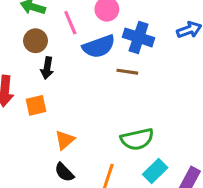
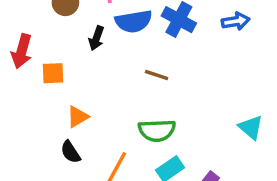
black arrow: (47, 68) -> (96, 38), moved
brown line: (127, 72) -> (157, 75), moved

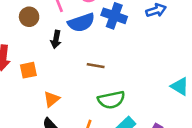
brown line: (157, 75) -> (96, 66), moved

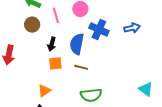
blue semicircle: (81, 23) -> (77, 44), moved, turned 115
orange square: (28, 70) -> (55, 63), moved

